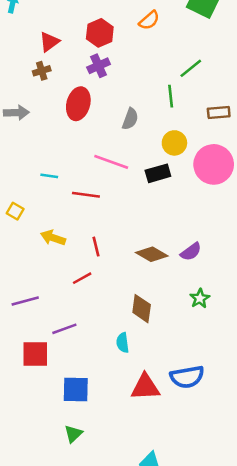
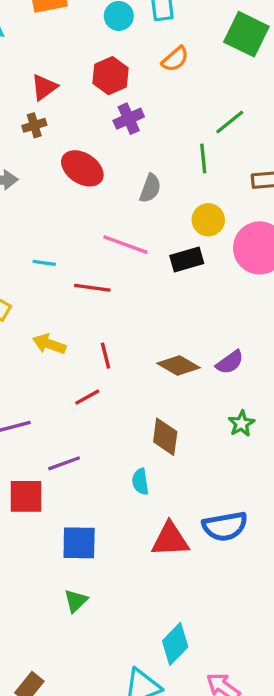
purple cross: (99, 66) -> (129, 119), moved
red ellipse: (78, 104) -> (82, 168), turned -72

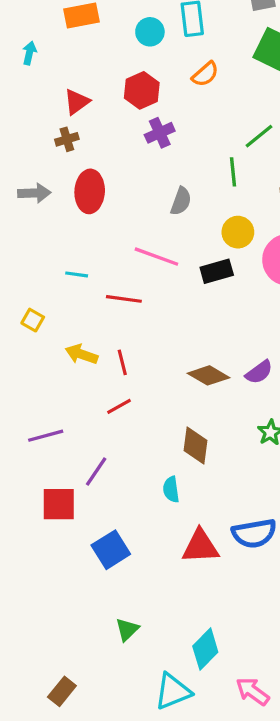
red ellipse: (82, 168) -> (90, 191), moved, turned 60
red line: (106, 356) -> (122, 362), moved
purple line: (64, 463) -> (96, 472), turned -36
blue square: (79, 543) -> (111, 550), turned -33
green triangle: (76, 601) -> (127, 629), moved

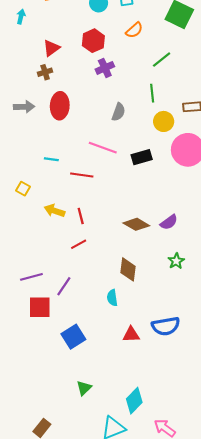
green line: (259, 136) -> (162, 60), moved
yellow circle: (238, 232) -> (164, 121), moved
purple line: (46, 436) -> (31, 277), moved
red triangle: (200, 546) -> (131, 335), size x0.7

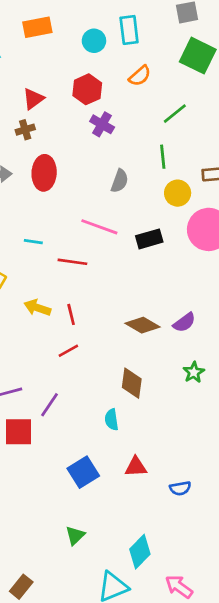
purple cross: (105, 68) -> (102, 124), turned -36
blue semicircle: (166, 326) -> (180, 488), moved, size x0.6
blue square: (73, 337) -> (83, 472), moved

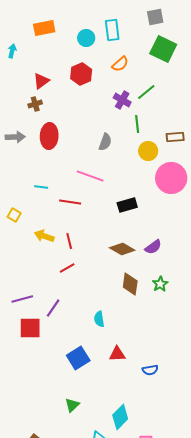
purple cross: (102, 124) -> (122, 100), moved
black rectangle: (149, 239) -> (127, 205), moved
brown diamond: (132, 383) -> (130, 284), moved

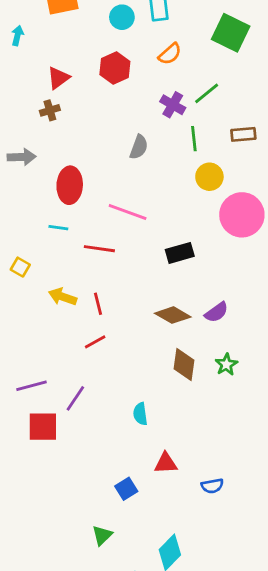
red ellipse: (49, 136) -> (70, 185), moved
brown rectangle: (175, 137) -> (243, 134), moved
gray semicircle: (105, 142) -> (139, 147), moved
blue square: (78, 358) -> (126, 489), moved, size x0.7

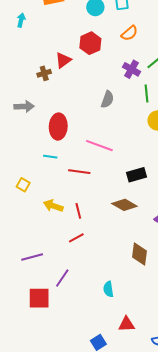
red triangle: (58, 78) -> (63, 60), moved
brown diamond: (173, 315) -> (124, 205), moved
purple line: (32, 386) -> (32, 257), moved

